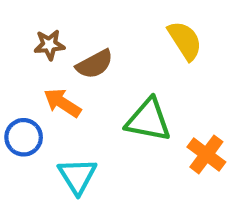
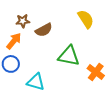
orange arrow: (62, 103) -> (14, 41), moved, turned 96
cyan triangle: (77, 176) -> (36, 82), turned -42

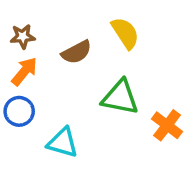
yellow semicircle: (86, 19) -> (125, 33), moved
brown star: (23, 21) -> (23, 37), moved

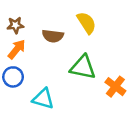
brown semicircle: (77, 52) -> (53, 36), turned 35

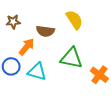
orange arrow: (17, 49) -> (27, 47), moved
cyan triangle: (43, 99) -> (37, 72), moved

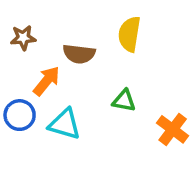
yellow semicircle: (74, 20) -> (129, 34), turned -138
green triangle: (71, 58) -> (124, 101), size x0.6

